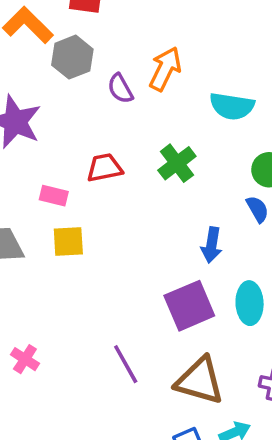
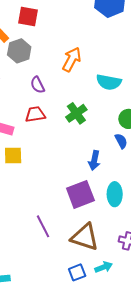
purple semicircle: (120, 89) -> (38, 85), moved

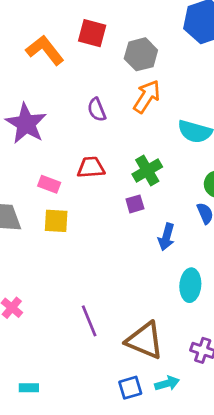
gray hexagon: (19, 51) -> (141, 54), moved
purple semicircle: (38, 85) -> (97, 110), moved
purple square: (80, 194) -> (135, 204), moved, size x0.5

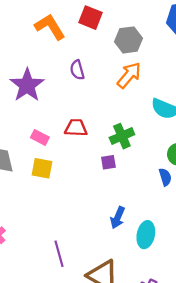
purple semicircle: (97, 110) -> (77, 70), moved
blue arrow: (166, 237) -> (118, 218), moved

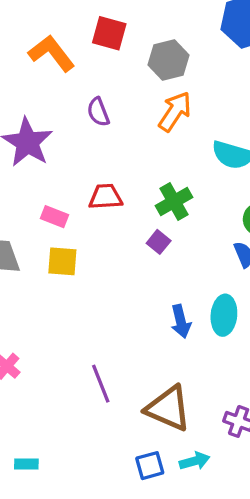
purple square: (108, 162) -> (159, 242), turned -35
blue arrow: (118, 218) -> (181, 321), turned -30
cyan ellipse: (146, 235) -> (224, 315), moved

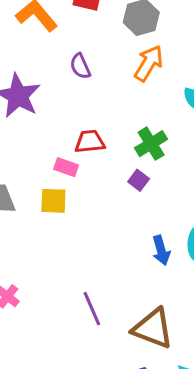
pink rectangle: (54, 217) -> (66, 167), moved

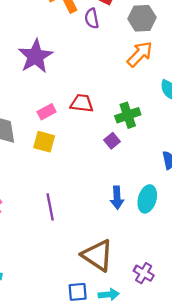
purple semicircle: (80, 66) -> (92, 18), moved
pink rectangle: (66, 167) -> (47, 112), moved, turned -60
purple line: (92, 309) -> (50, 207), moved

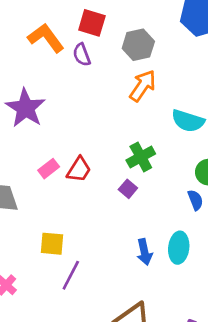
red trapezoid: (82, 103) -> (79, 170), moved, turned 125
yellow square: (44, 142) -> (52, 244), moved
purple line: (50, 207) -> (71, 275), turned 48

